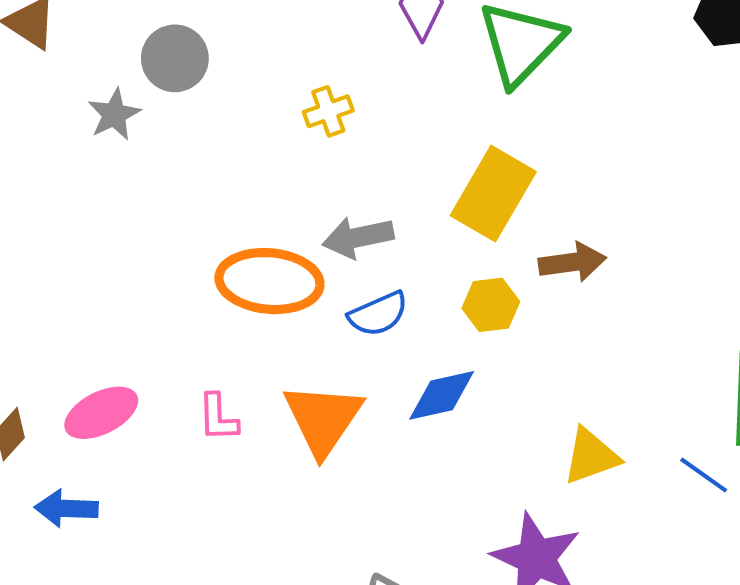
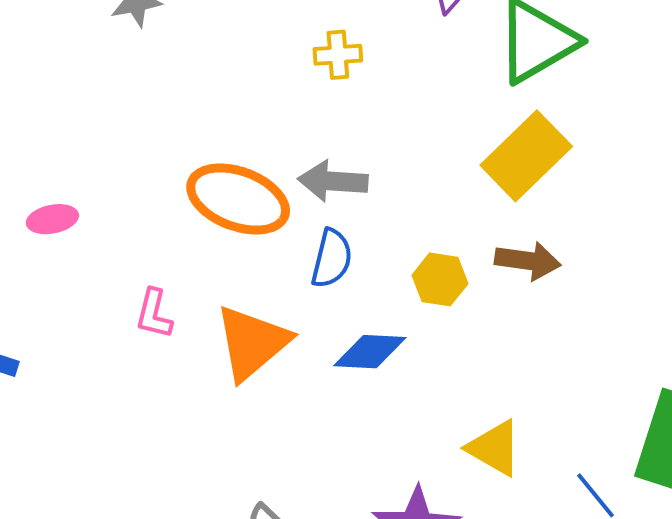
yellow rectangle: (493, 194) -> (526, 156), moved
blue semicircle: (378, 314) -> (332, 258), turned -68
pink ellipse: (101, 413) -> (52, 219), moved, size x0.7
yellow triangle: (591, 456) -> (494, 448), turned 34

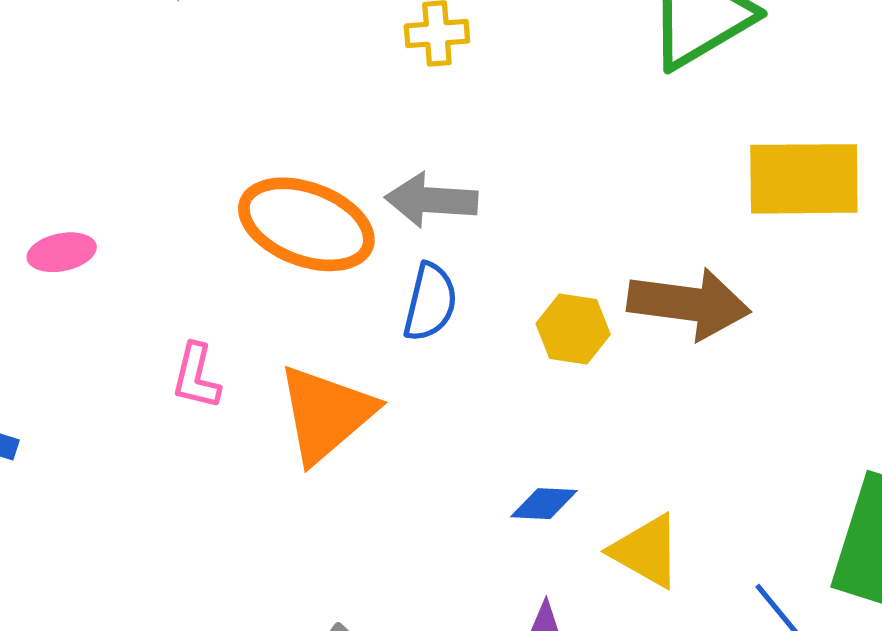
yellow rectangle: (526, 156) -> (804, 179), moved, turned 44
brown arrow: (528, 261) -> (689, 304), size x1.4
blue diamond: (370, 352) -> (544, 504), moved, size x0.7

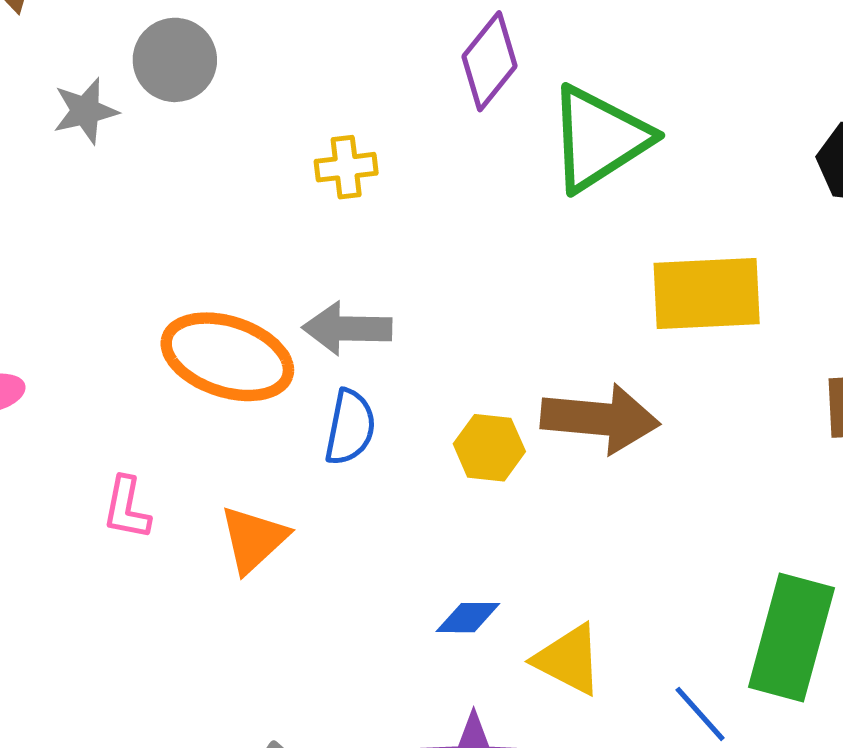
orange triangle: (326, 414) -> (254, 539), size x0.7

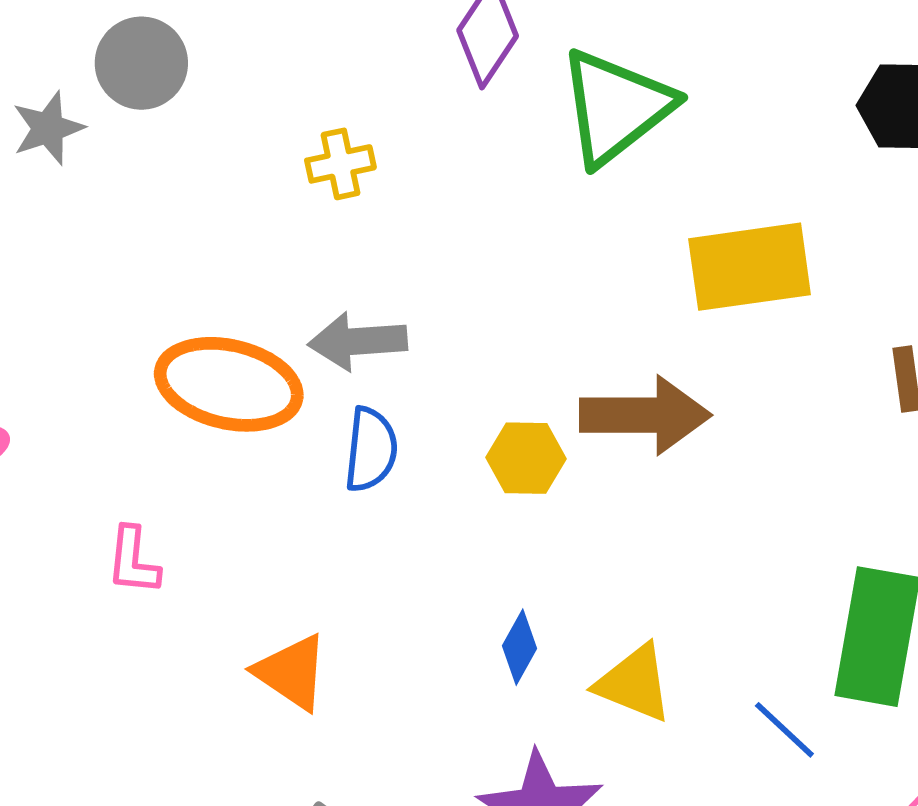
orange triangle: (254, 539) -> (292, 672), moved, turned -38
blue diamond: (468, 618) -> (519, 647), turned -56

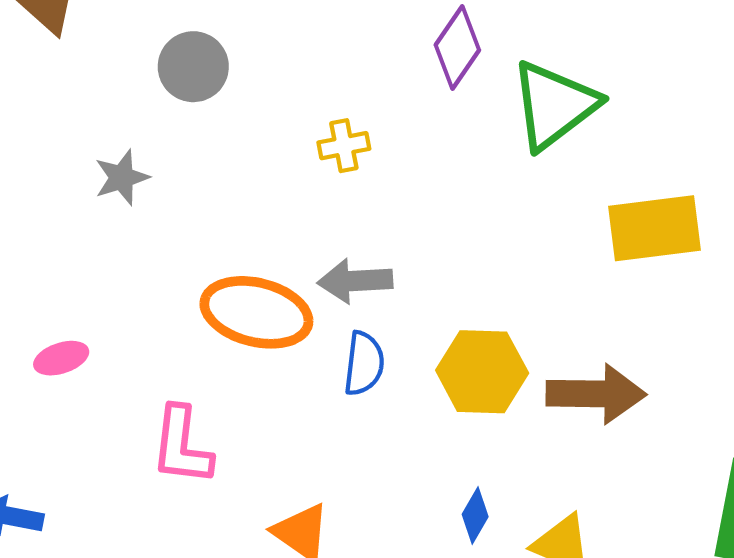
gray star: (48, 128) -> (122, 178), moved
brown arrow: (645, 415) -> (596, 394), moved
yellow hexagon: (526, 458) -> (482, 372), size x1.5
pink L-shape: (133, 561) -> (182, 446), size x1.5

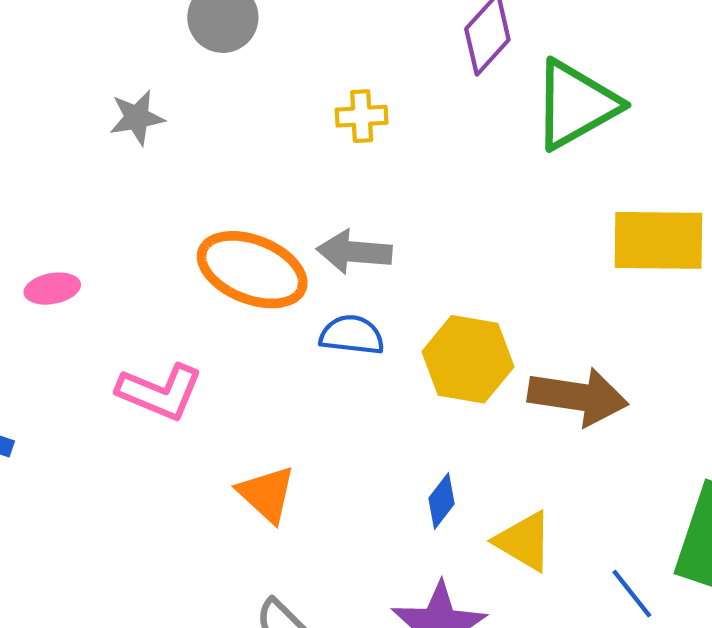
blue semicircle: (364, 364) -> (352, 335), turned -98
pink L-shape: (182, 446) -> (160, 392), turned -82

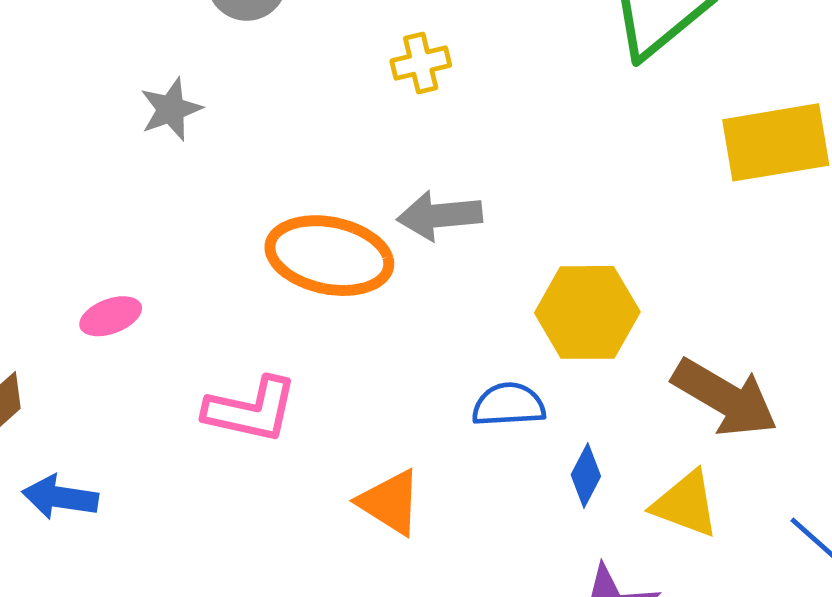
blue semicircle: (352, 335) -> (509, 405), moved
brown arrow: (578, 397) -> (725, 398), moved, turned 32

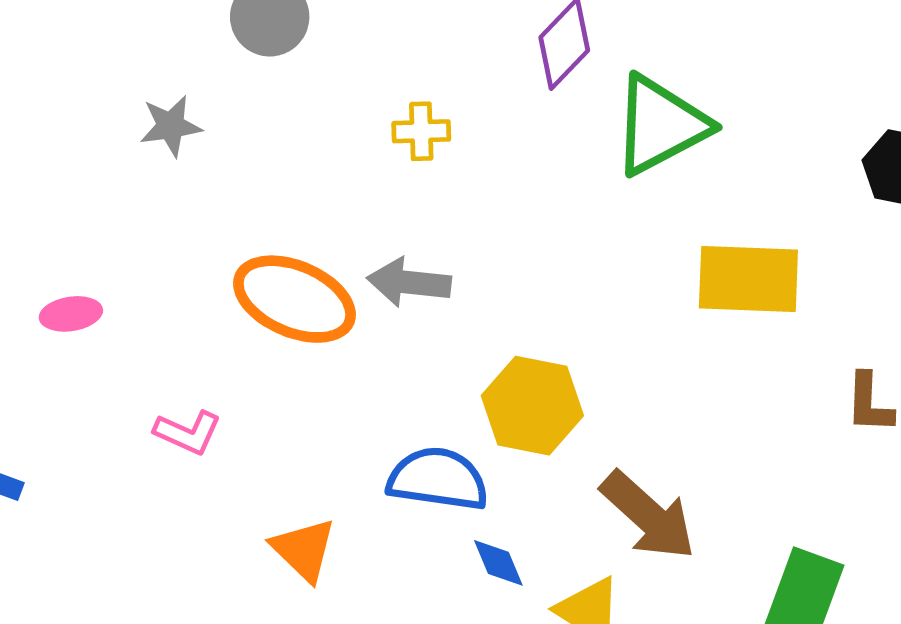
blue semicircle: (509, 405) -> (438, 479), size x1.4
pink L-shape: (251, 410) -> (188, 432), size x0.7
blue diamond: (586, 476) -> (498, 563), turned -62

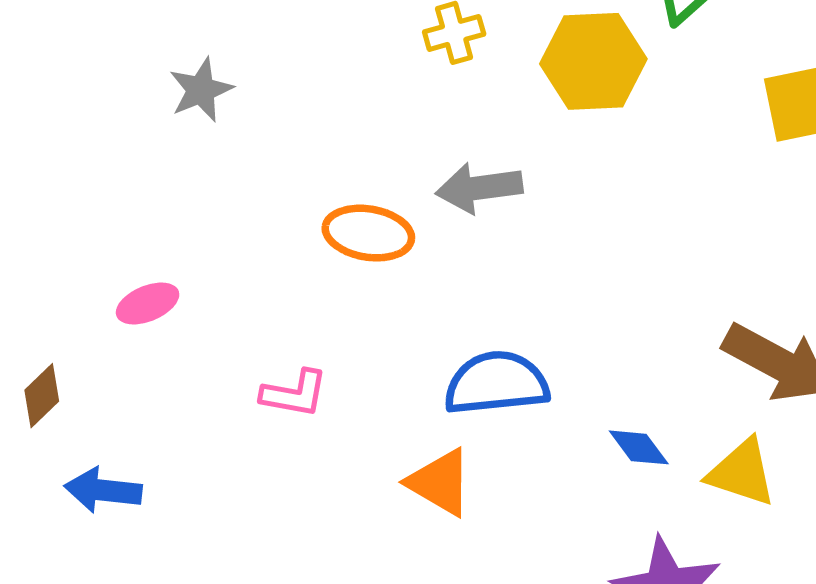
orange ellipse: (294, 299) -> (368, 233), size x0.7
yellow hexagon: (532, 406) -> (593, 61), moved
blue semicircle: (438, 479) -> (497, 383), moved

